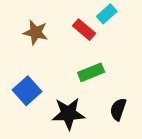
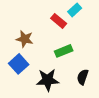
brown star: (36, 32) -> (25, 39), moved

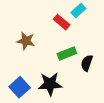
blue square: (19, 64) -> (20, 87), moved
black semicircle: (83, 77) -> (87, 63), moved

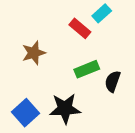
brown star: (26, 41) -> (34, 53), turned -30

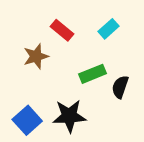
cyan rectangle: (102, 13) -> (108, 29), moved
red rectangle: (80, 28) -> (62, 30), moved

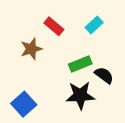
black semicircle: (120, 87) -> (104, 75), turned 108
black star: (69, 116) -> (80, 95), moved

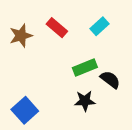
brown star: (31, 49) -> (21, 36), moved
black star: (80, 95) -> (85, 101), size x0.7

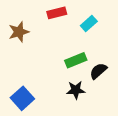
red rectangle: (57, 28) -> (57, 13), moved, turned -54
black semicircle: (110, 80) -> (98, 71), turned -78

